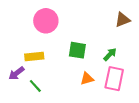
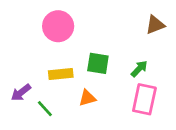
yellow rectangle: (34, 57) -> (61, 74), moved
orange triangle: (87, 79) -> (87, 98), moved

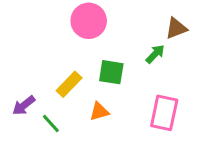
pink circle: (58, 26) -> (89, 21), moved
green arrow: (139, 69) -> (155, 54), moved
yellow rectangle: (61, 74) -> (69, 84), turned -40

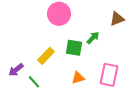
green arrow: (155, 54) -> (93, 38), moved
orange triangle: (99, 111) -> (78, 78), moved

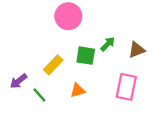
brown triangle: (117, 19) -> (137, 50), moved
orange triangle: (78, 78) -> (78, 90), moved

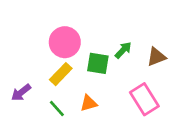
pink circle: (68, 16) -> (65, 42), moved
pink rectangle: (126, 87) -> (144, 99), turned -44
green line: (39, 95) -> (57, 109), moved

